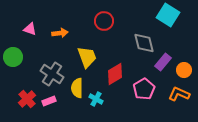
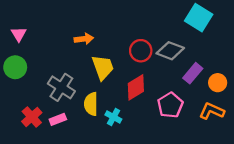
red circle: (104, 21) -> (141, 51), moved
pink triangle: (30, 29) -> (19, 34), moved, turned 40
orange arrow: (60, 33) -> (84, 39), moved
gray diamond: (144, 43) -> (170, 51), turned -55

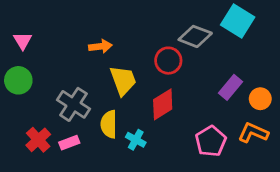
gray diamond: (170, 51) -> (195, 36), moved
pink pentagon: (170, 105) -> (211, 141), moved

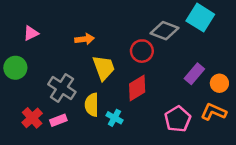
pink triangle: (23, 41) -> (31, 33), moved, turned 35

